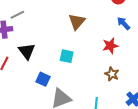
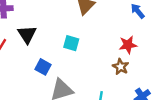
red star: (110, 46) -> (128, 45), moved

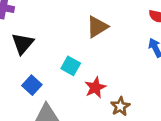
red star: (128, 45) -> (95, 87), moved, turned -30

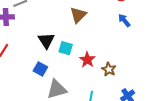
black triangle: (23, 44) -> (46, 40), moved

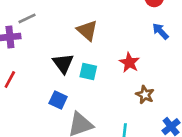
brown triangle: (78, 15) -> (87, 30), moved, turned -30
red star: (87, 60) -> (129, 63), moved

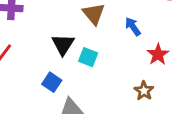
blue arrow: (160, 31) -> (133, 26), moved
red star: (129, 63) -> (158, 54), moved

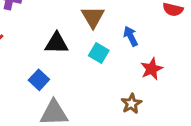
black triangle: (63, 44) -> (56, 43), turned 50
cyan square: (88, 57) -> (99, 53), moved

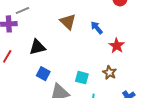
black triangle: (56, 43) -> (37, 47), moved
cyan square: (99, 53) -> (82, 78), moved

